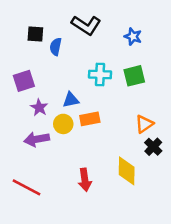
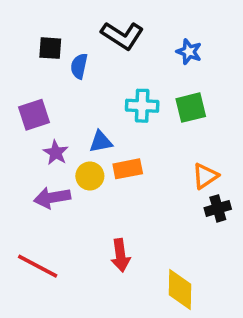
black cross: (153, 147) -> (218, 208), turned 30
yellow diamond: (127, 171) -> (180, 289), moved

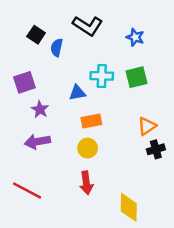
black square: (50, 48) -> (36, 35), turned 30
blue triangle: (101, 142) -> (77, 93), moved
yellow circle: (90, 176) -> (88, 148), moved

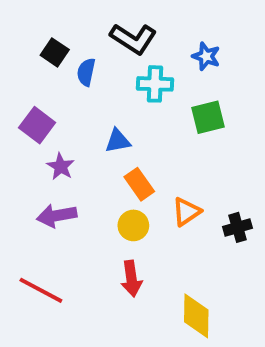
cyan cross: (102, 76) -> (155, 84), moved
purple square: (24, 82) -> (37, 125), turned -35
orange rectangle: (91, 121) -> (139, 184), turned 66
orange triangle: (147, 126) -> (186, 212), moved

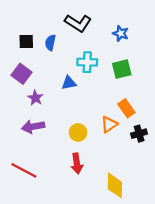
black square: (55, 52) -> (26, 41), moved, turned -35
cyan cross: (155, 84) -> (87, 62), moved
orange rectangle: (139, 184) -> (126, 108), moved

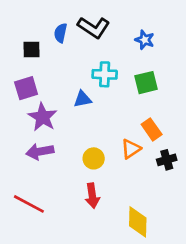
blue semicircle: (50, 43) -> (61, 33), moved
purple square: (22, 74) -> (26, 88), turned 36
purple star: (35, 98) -> (43, 117), size x1.5

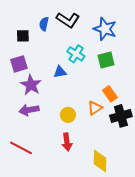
blue star: (145, 40) -> (105, 29), size x1.6
cyan cross: (105, 74) -> (76, 54), turned 30
black cross: (167, 160) -> (121, 116), size x1.5

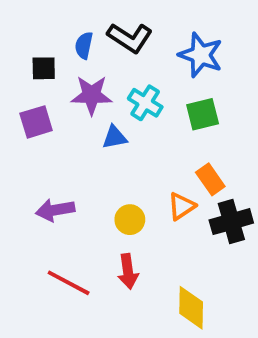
purple star: (31, 85) -> (92, 95), moved, turned -30
red line: (21, 148) -> (69, 283), moved

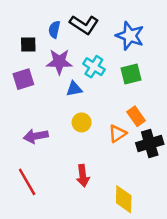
yellow circle: (130, 220) -> (82, 122), moved
red line: (69, 283) -> (27, 182), moved, turned 32

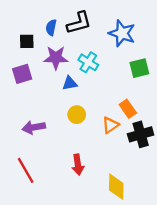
black L-shape: (84, 25) -> (79, 23), turned -48
green square: (131, 74) -> (139, 68), moved

